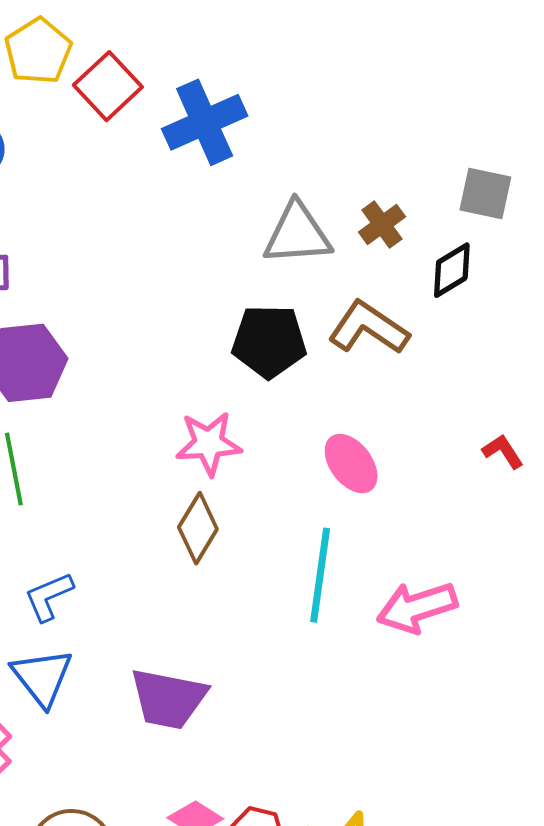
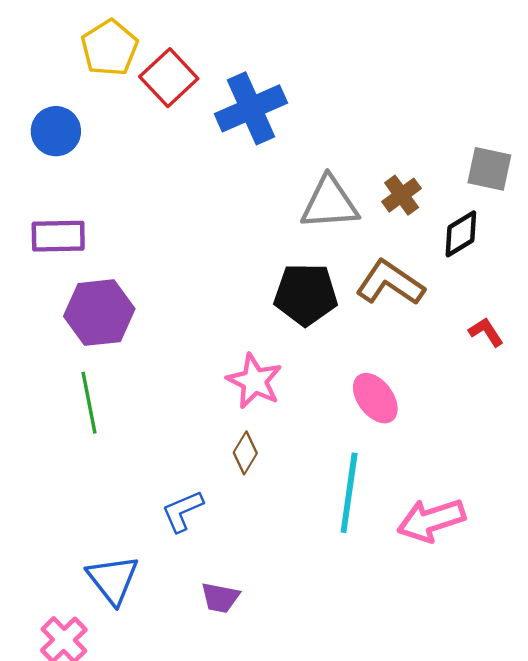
pink star: (209, 443) -> (254, 381), turned 30
red L-shape: (503, 451) -> (486, 332), moved
brown diamond: (198, 528) -> (245, 453), size x0.7
blue L-shape: (49, 597) -> (183, 511), moved
purple trapezoid: (168, 699) -> (220, 598), size x0.6

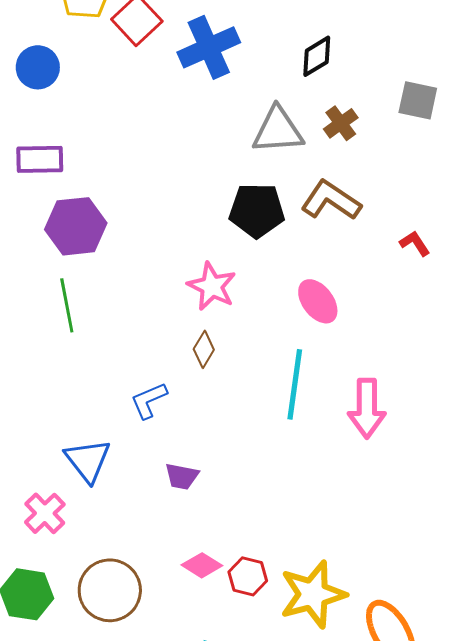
black diamond: (461, 234) -> (317, 56), moved
pink arrow: (431, 520) -> (367, 408), turned -72

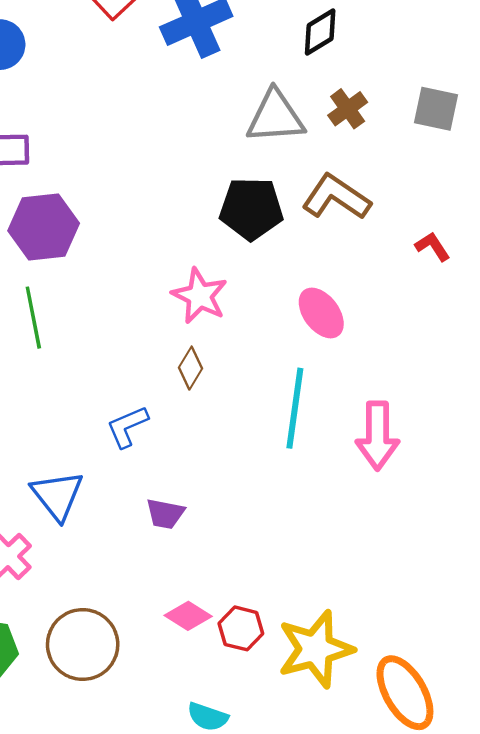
gray square: (418, 100) -> (436, 109), moved

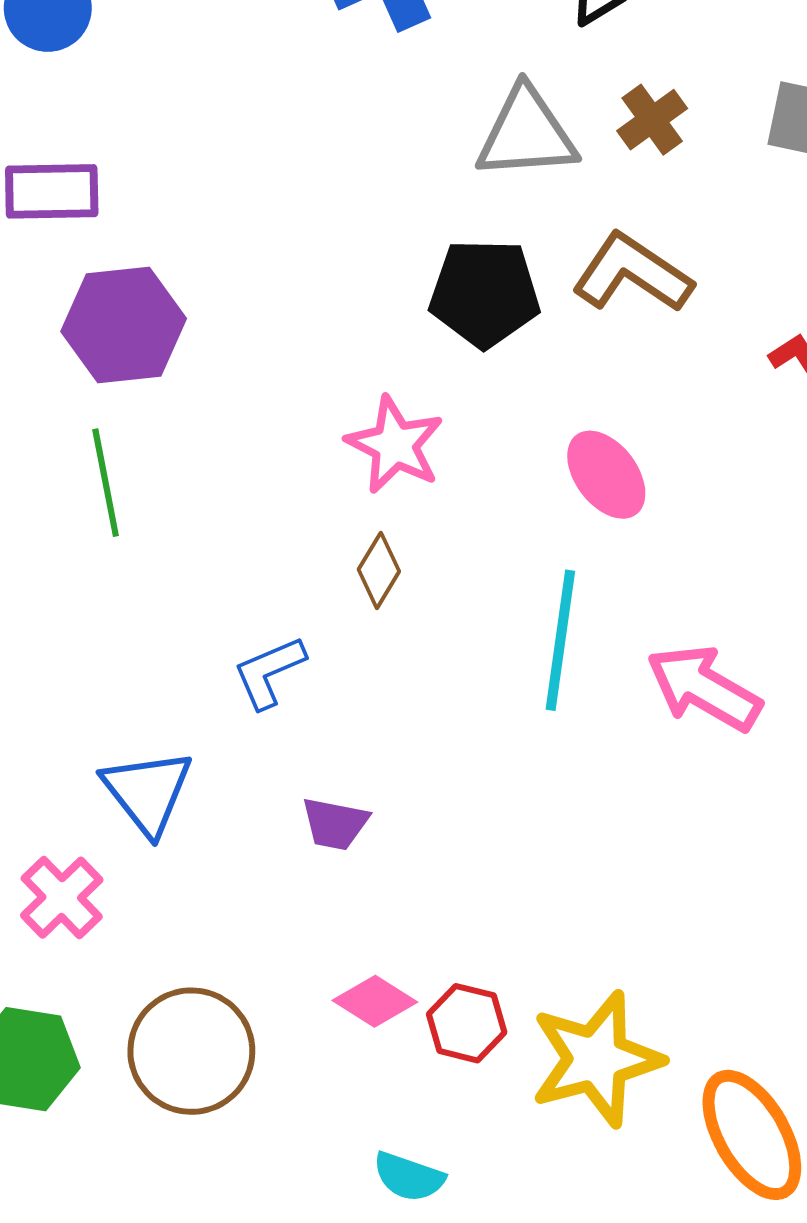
pink arrow: (377, 436) -> (704, 688), turned 120

